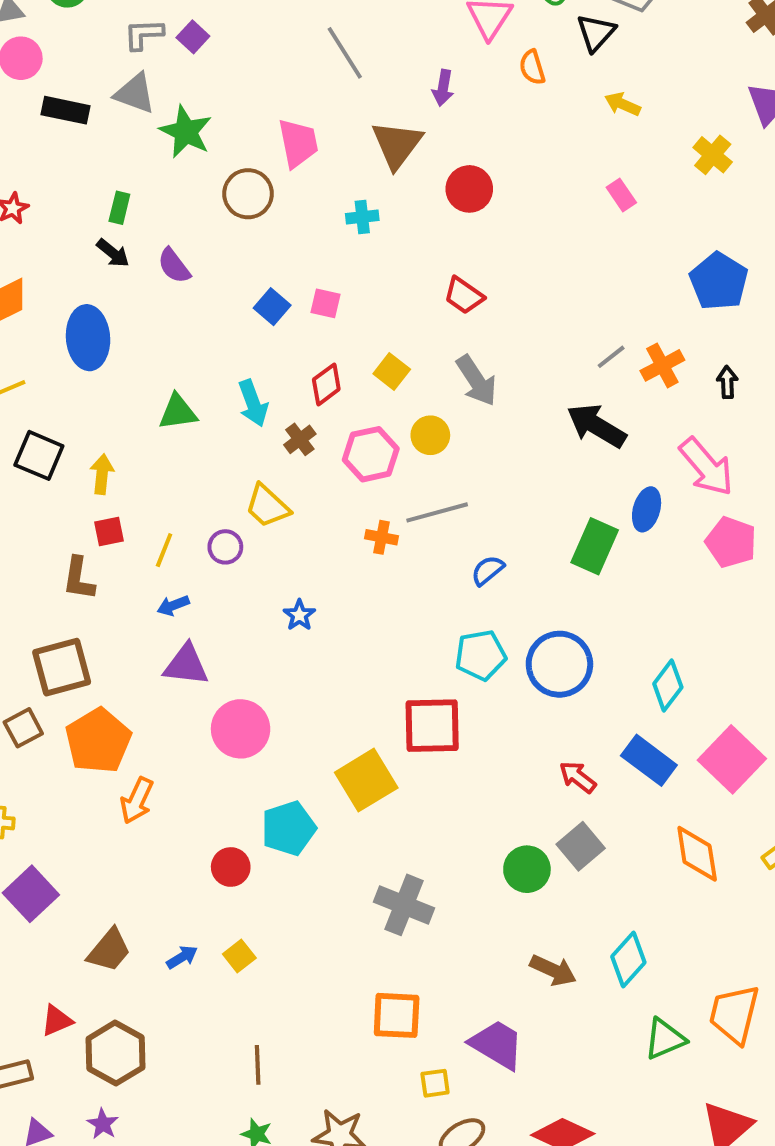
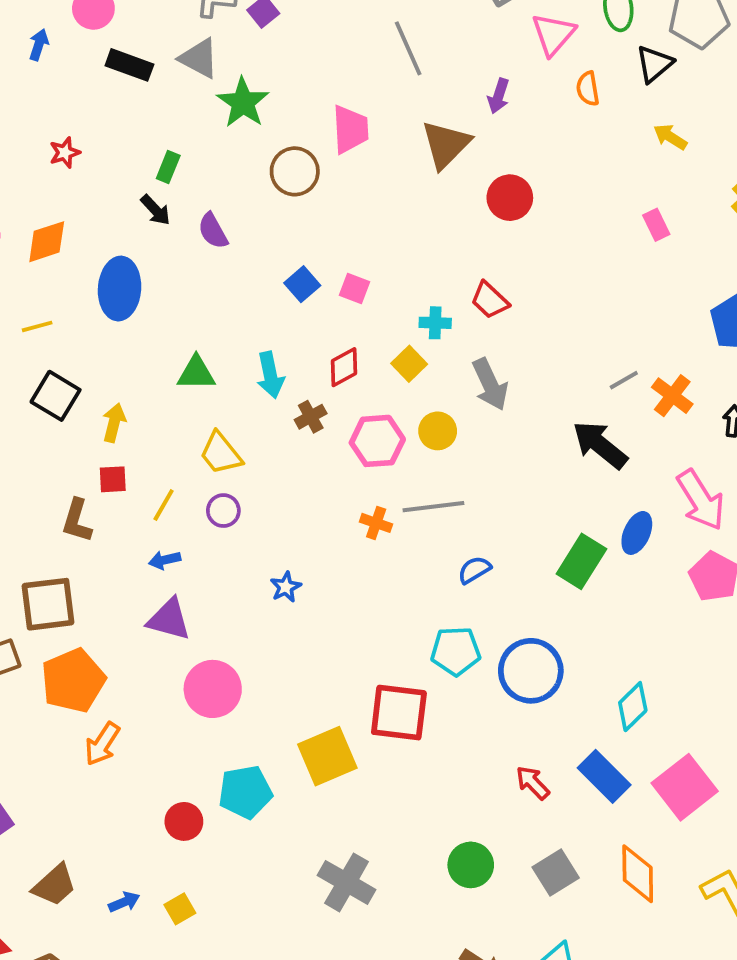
cyan cross: (362, 217) -> (435, 323), moved
orange cross: (662, 365) -> (672, 396), turned -33
yellow trapezoid: (267, 506) -> (221, 453), moved
gray square: (581, 846) -> (556, 872), moved

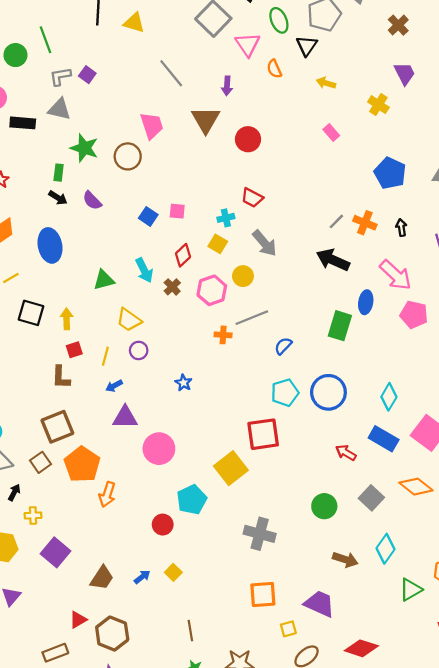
green star: (243, 103) -> (84, 148), moved
orange diamond: (638, 874) -> (416, 487), turned -36

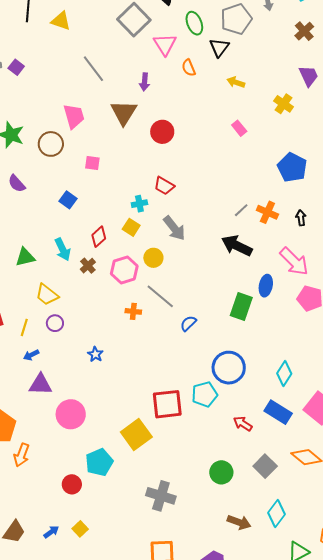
pink square: (177, 211) -> (92, 163), moved
gray line: (252, 318) -> (160, 296), turned 60
cyan pentagon: (285, 393) -> (205, 394), moved

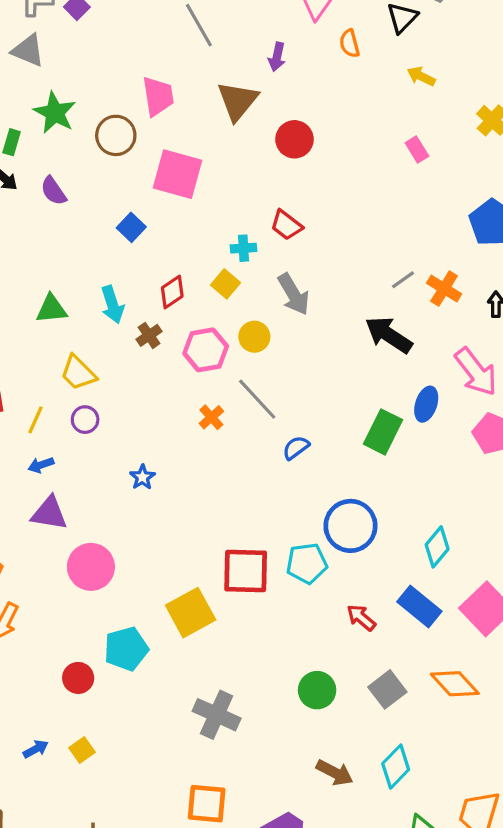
pink square: (92, 163) -> (177, 174), size x2.0
orange cross: (133, 311) -> (211, 417), turned 35

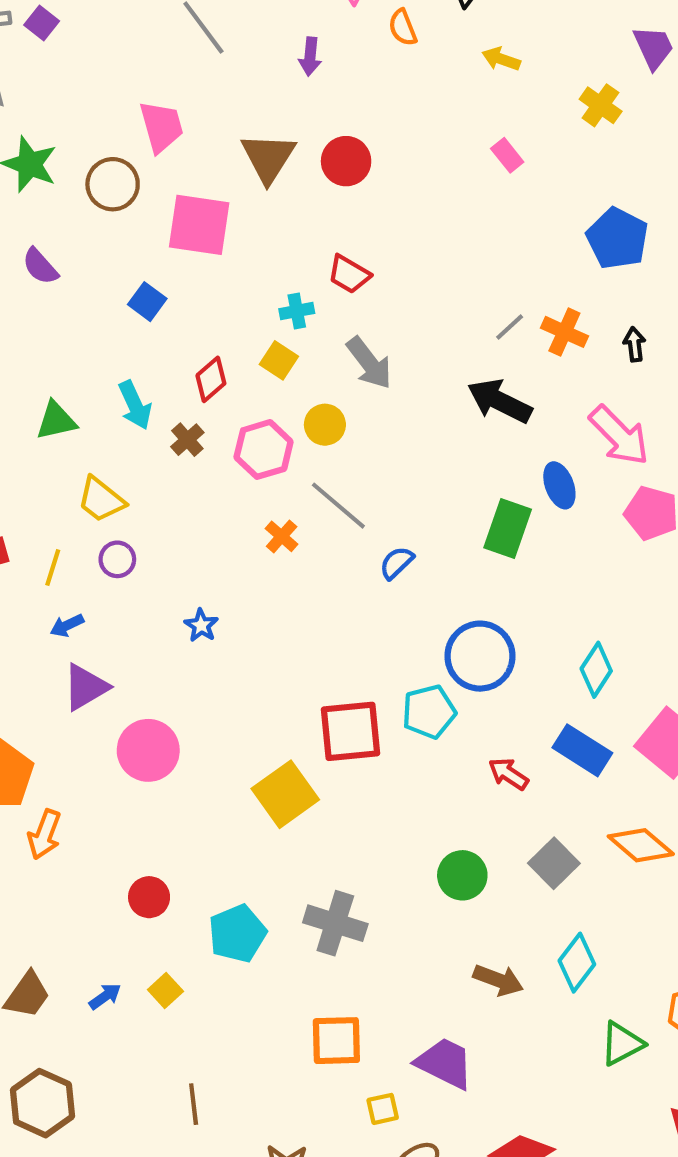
brown triangle: (238, 101) -> (268, 158), moved
blue ellipse: (426, 404) -> (559, 485), turned -32
purple triangle: (49, 513) -> (86, 687), turned -33
cyan pentagon: (126, 649) -> (237, 934), moved

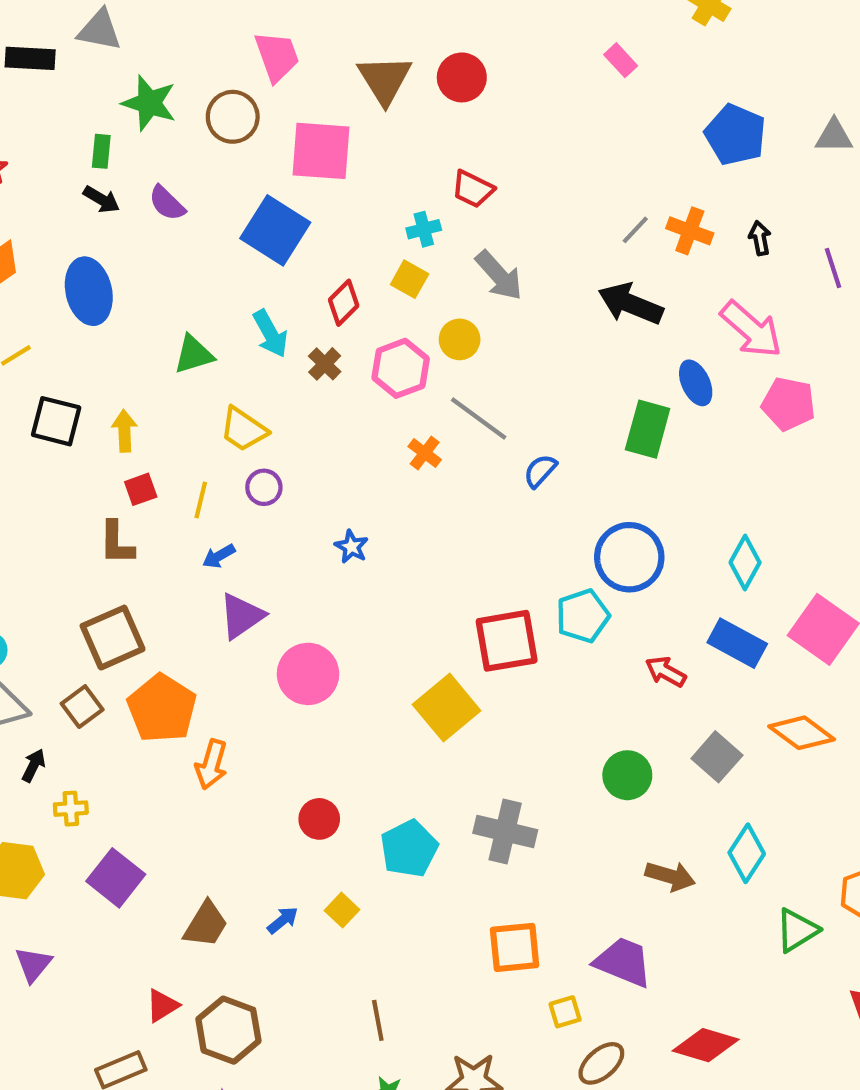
blue square: (147, 302) -> (275, 230), size x1.8

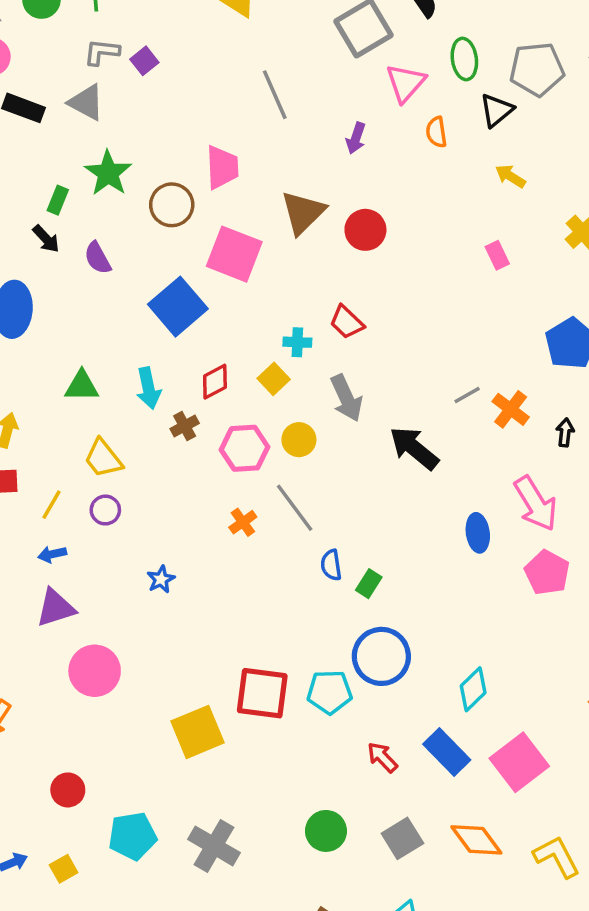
black arrow: (631, 304) -> (414, 448), moved
green rectangle: (648, 429) -> (369, 584), moved, size x0.6
blue semicircle: (540, 471) -> (331, 565), turned -68

